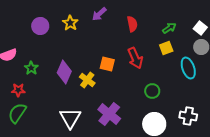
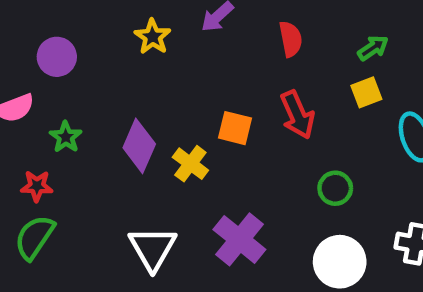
purple circle: (40, 26) -> (57, 57), moved

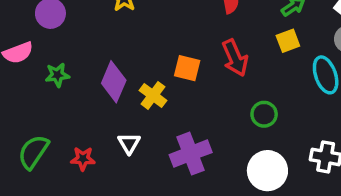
green star: (66, 137) -> (57, 75), turned 30
red star: (37, 186) -> (83, 159), moved
purple cross: (239, 239) -> (191, 154), turned 30
white triangle: (153, 248) -> (129, 143), moved, size x0.6

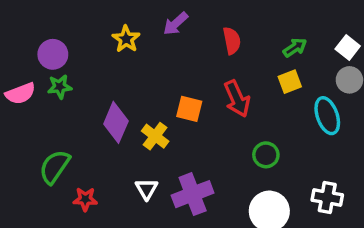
green star: (57, 75) -> (60, 87), moved
white triangle: (129, 143) -> (147, 189), moved
green semicircle: (33, 152) -> (55, 167), moved

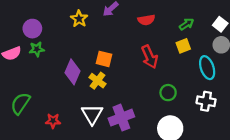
red semicircle: (232, 41) -> (146, 20), turned 91
orange square: (189, 109) -> (104, 59), moved
green semicircle: (55, 167) -> (20, 103), moved
white triangle: (147, 189) -> (92, 114), size x1.5
white cross: (327, 197) -> (206, 101), moved

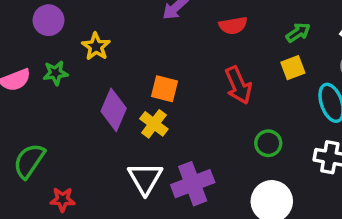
yellow star: (79, 19) -> (96, 47), moved
purple circle: (32, 29) -> (48, 20), moved
red star: (53, 121) -> (63, 200), moved

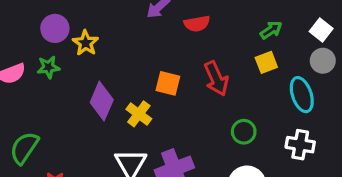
purple circle: (48, 20) -> (55, 28), moved
red semicircle: (233, 25) -> (197, 24), moved
orange square: (165, 89) -> (168, 83), moved

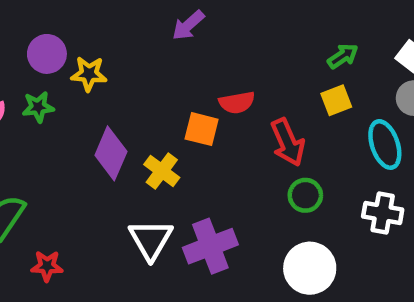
red semicircle: (197, 24) -> (237, 103), moved
yellow star: (86, 43) -> (89, 74), turned -30
red arrow: (216, 78) -> (288, 142), moved

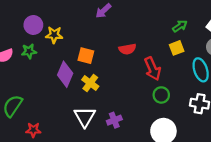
orange square: (202, 129) -> (86, 56), moved
purple cross: (210, 246) -> (114, 120), size x0.6

